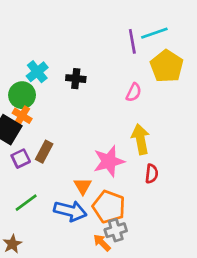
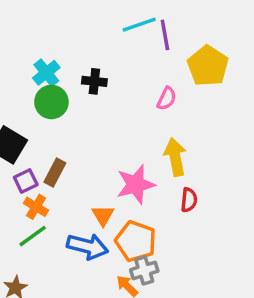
cyan line: (154, 33) -> (139, 25), moved
green circle: (22, 95) -> (51, 102), moved
orange cross: (22, 116) -> (36, 207), moved

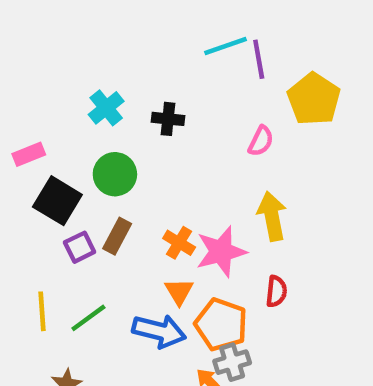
green circle: (51, 102) -> (115, 174), moved
red semicircle: (189, 200) -> (276, 291), moved
orange cross: (36, 207) -> (179, 243), moved

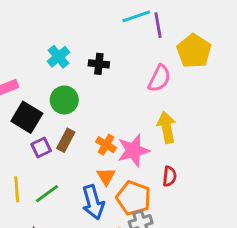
pink semicircle: (261, 141) -> (159, 78), size x1.4
blue arrow: (159, 331) -> (93, 202), turned 60

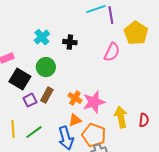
yellow arrow: (167, 127) -> (121, 117), moved
orange triangle: (106, 176) -> (75, 120), turned 40
red semicircle: (169, 176) -> (144, 120), moved

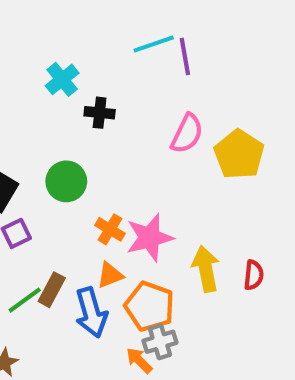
yellow pentagon: (136, 33) -> (239, 154), moved
cyan cross: (42, 37) -> (62, 79), moved
green circle: (46, 67) -> (66, 181), moved
brown rectangle: (47, 95) -> (52, 290), moved

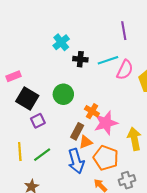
cyan line: (154, 44) -> (108, 60), moved
orange cross: (110, 229) -> (92, 111), moved
brown rectangle: (52, 290) -> (77, 131), moved
gray cross: (160, 342) -> (127, 180), moved

